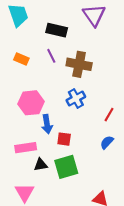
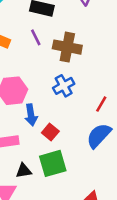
red square: (64, 139) -> (50, 132), turned 32
blue semicircle: (107, 142) -> (99, 136), size x1.6
black triangle: (41, 165) -> (24, 171), moved

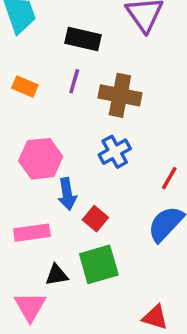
purple line: (36, 37) -> (74, 81), turned 42

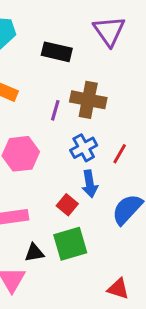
purple line: (74, 81) -> (55, 110), moved
red line: (169, 178) -> (120, 154), moved
blue arrow: (67, 194) -> (90, 184), moved

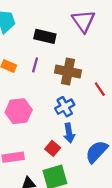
purple line: (55, 110) -> (35, 65), moved
red line: (120, 154) -> (100, 89), moved, turned -64

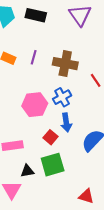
black rectangle: (45, 36) -> (36, 15), moved
pink hexagon: (19, 111) -> (35, 105), moved

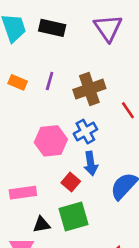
brown cross: (65, 64) -> (89, 89), turned -30

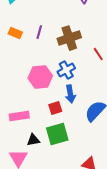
red square: (71, 182) -> (55, 108), turned 32

